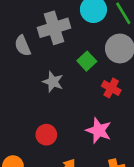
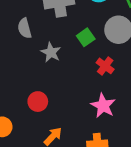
gray semicircle: (23, 46) -> (25, 28), moved
pink star: (99, 131) -> (103, 106), moved

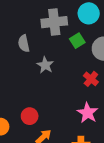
green square: (86, 37) -> (77, 41), moved
red circle: (38, 102) -> (30, 116), moved

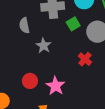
pink star: (88, 113) -> (56, 86), moved
red circle: (30, 116) -> (30, 81), moved

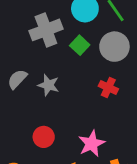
gray semicircle: (24, 25) -> (17, 79), moved, turned 70
pink star: (56, 86) -> (92, 144), moved, turned 30

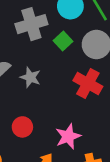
red cross: (108, 88) -> (88, 84), size x1.5

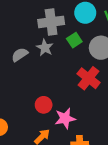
gray star: (30, 77) -> (45, 48), moved
red circle: (22, 127) -> (44, 105), moved

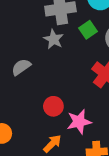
gray semicircle: (20, 55) -> (21, 67), moved

